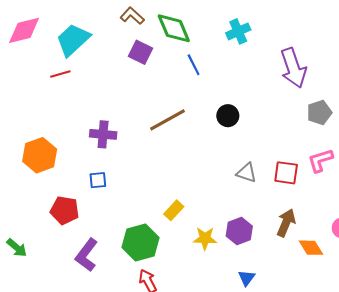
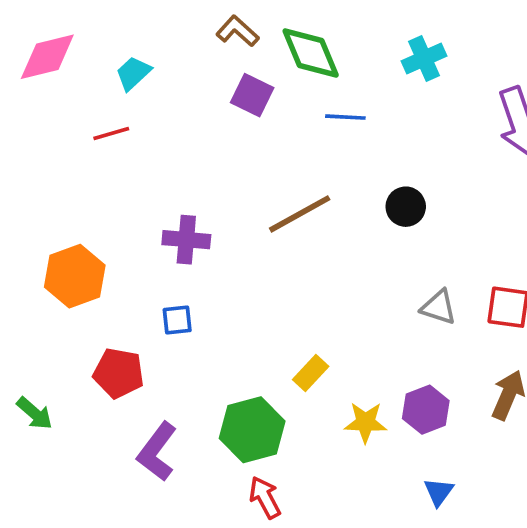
cyan trapezoid: (73, 40) -> (133, 73), size x0.6
blue line: (194, 65) -> (345, 117), turned -60
green arrow: (17, 248) -> (34, 413), moved

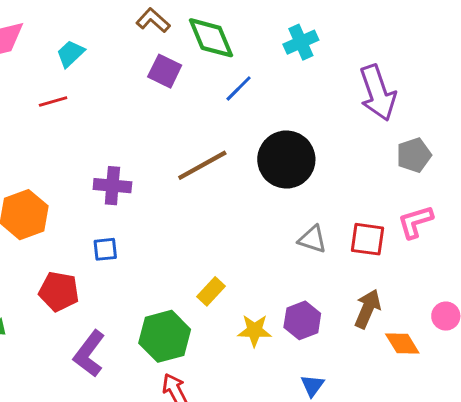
blue line: (345, 117) -> (239, 88), turned -48
black circle: (406, 207) -> (286, 159), size x1.8

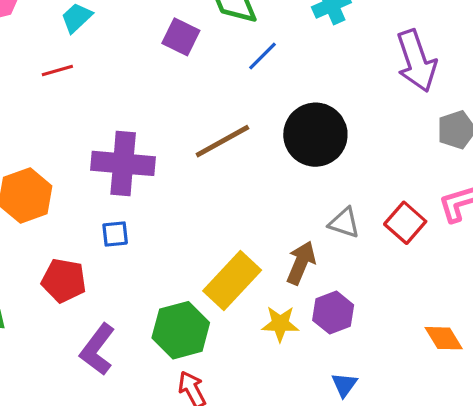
purple cross: (112, 186) -> (123, 163), size x1.5
red square: (368, 239) -> (405, 223), turned 33
yellow rectangle: (211, 291) -> (232, 280), size x1.8
brown arrow: (368, 309) -> (301, 263), moved

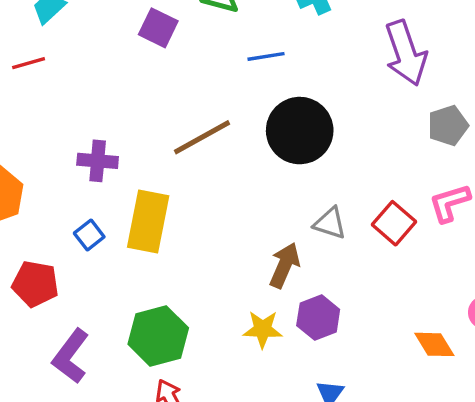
blue line: (263, 56) -> (266, 56), moved, turned 36
purple cross: (123, 163) -> (98, 161), size x0.6
blue square: (115, 234) -> (89, 235), turned -32
yellow rectangle: (232, 280) -> (148, 221), moved, turned -32

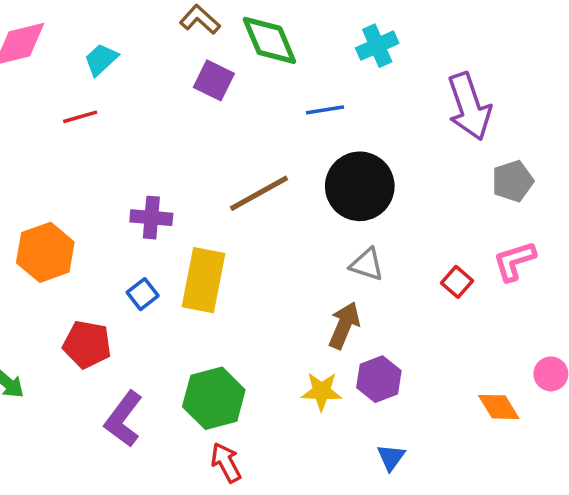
gray triangle: (330, 223) -> (367, 264), moved
red square: (394, 223) -> (457, 282), size x0.7

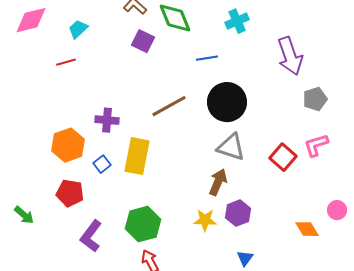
orange hexagon: (45, 252) -> (68, 145), moved
gray triangle: (367, 264) -> (231, 147), size x1.4
red square: (457, 282) -> (283, 157), size x1.5

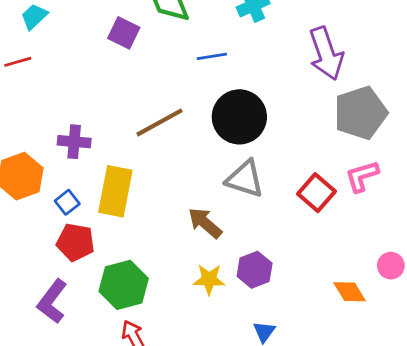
gray pentagon: (315, 99) -> (361, 113), size x1.6
brown arrow: (218, 182) -> (205, 223), moved, turned -72
red pentagon: (70, 193) -> (75, 242), moved

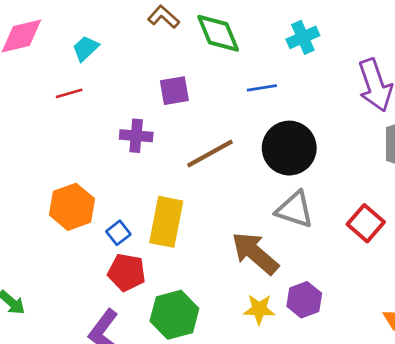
purple square: (124, 33) -> (174, 91), moved, turned -36
purple cross: (74, 142) -> (136, 136), moved
brown arrow: (205, 223) -> (255, 253), size x1.4

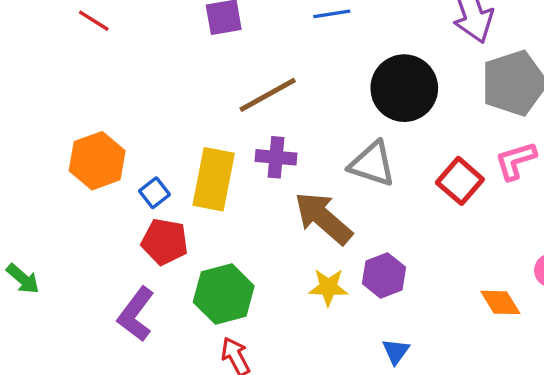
red line: (69, 93) -> (94, 21), turned 48
purple cross: (136, 136) -> (276, 157), moved
black circle: (289, 148) -> (404, 88), moved

